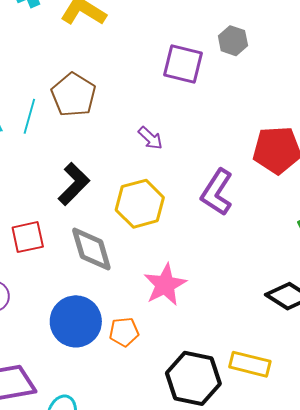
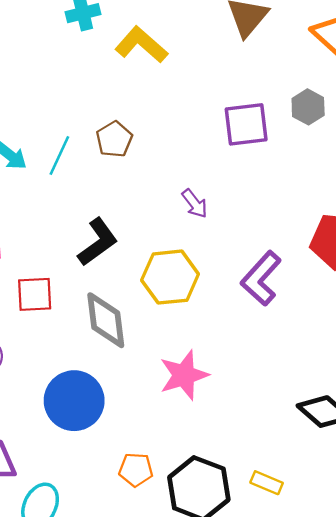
purple square: (183, 64) -> (246, 124), turned -30
brown pentagon: (74, 95) -> (114, 139), size x0.7
orange pentagon: (124, 332) -> (136, 470), moved
yellow rectangle: (250, 364) -> (267, 483), size x0.7

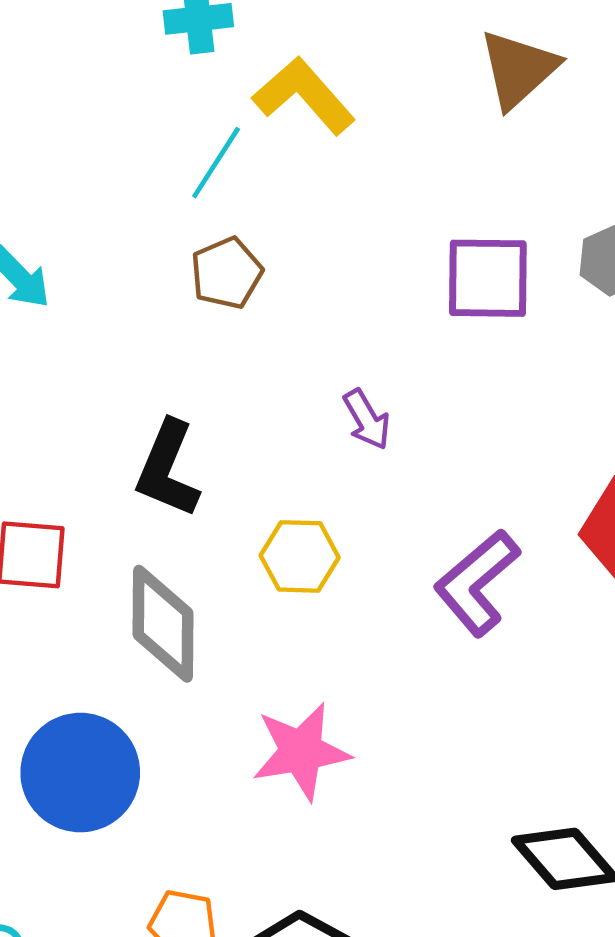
cyan line: (59, 156) -> (216, 163), moved
black L-shape: (98, 242) -> (168, 469), turned 141
yellow hexagon: (170, 277) -> (300, 556), size x0.7

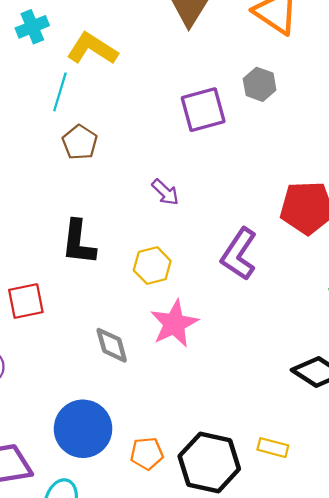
gray diamond: (163, 624) -> (112, 345), moved, size x0.7
pink star: (301, 751) -> (174, 324), moved
blue circle: (80, 773) -> (83, 429), moved

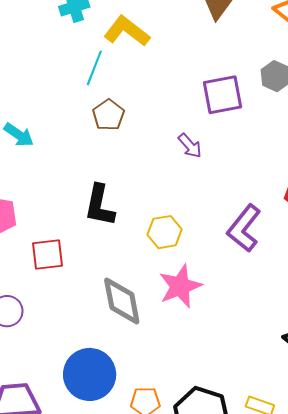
purple arrow: (165, 192) -> (190, 146), moved
gray diamond: (112, 345) -> (122, 301), size x1.4

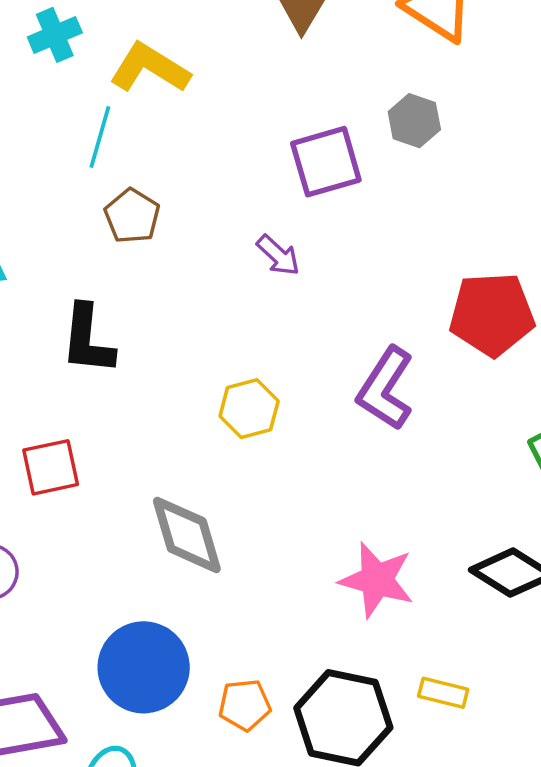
black L-shape: (100, 205) -> (88, 340), moved
pink star: (180, 286) -> (377, 580), moved, turned -30

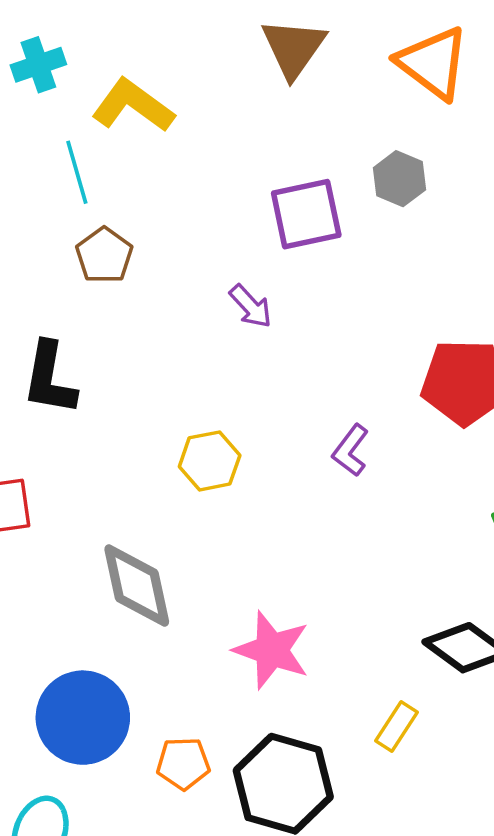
cyan line: (100, 137) -> (77, 172), turned -36
purple L-shape: (386, 389) -> (351, 450), size x0.6
pink star: (377, 580) -> (272, 650), moved
yellow rectangle: (443, 693) -> (396, 727), moved, turned -75

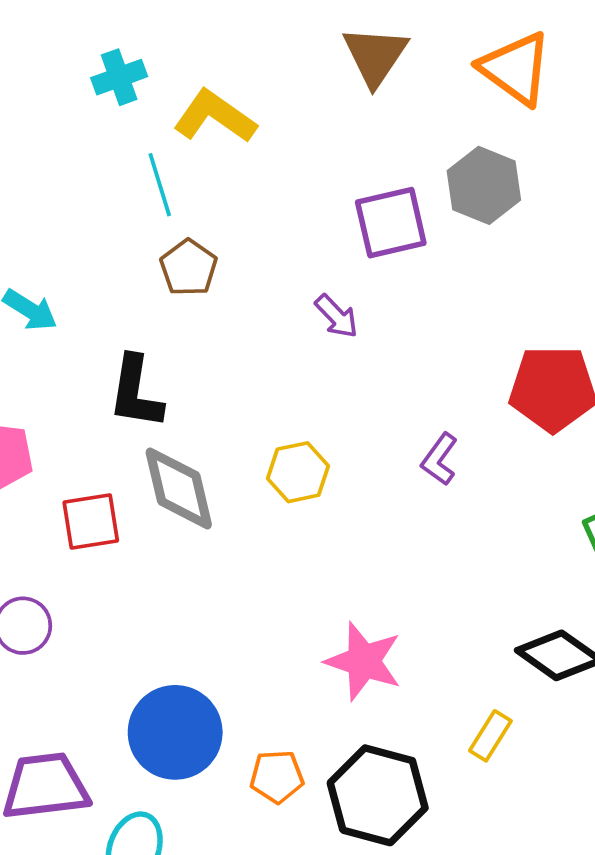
gray hexagon: (399, 179) -> (484, 185), size x1.4
gray diamond: (137, 586) -> (179, 488), moved

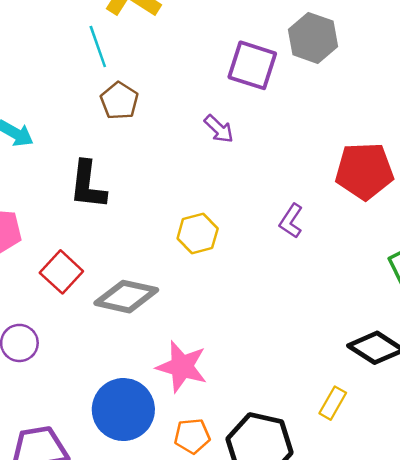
purple square: (391, 223) -> (252, 65), turned 33
gray diamond: (179, 488) -> (126, 297), moved, turned -62
red square: (91, 521) -> (61, 272), turned -36
pink star: (364, 661) -> (182, 367), moved

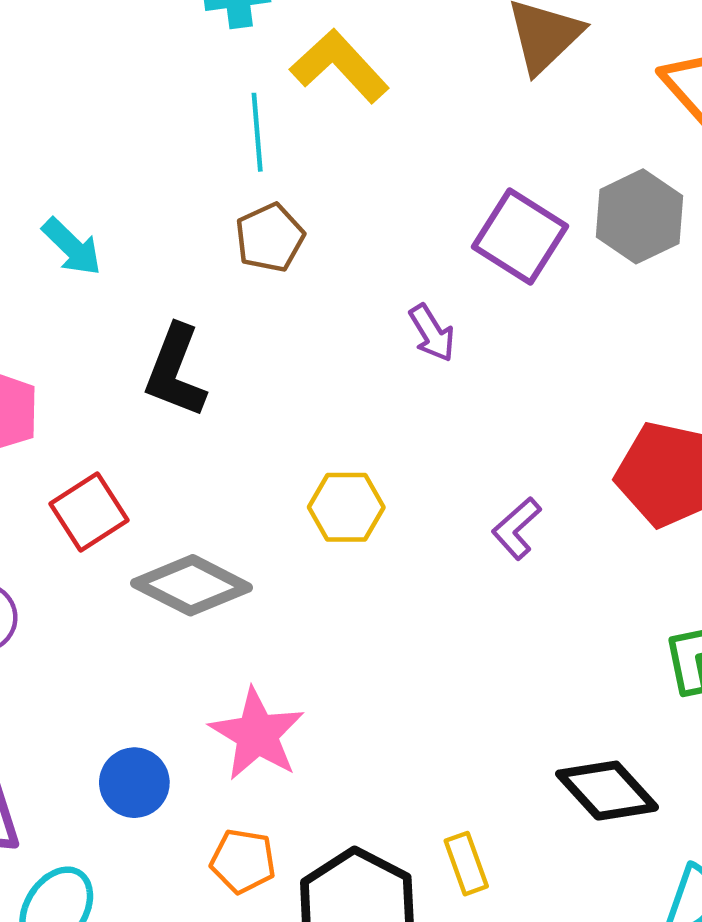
yellow rectangle: (333, 403) -> (466, 864), moved, turned -64
blue circle: (123, 410) -> (134, 783), size x0.6

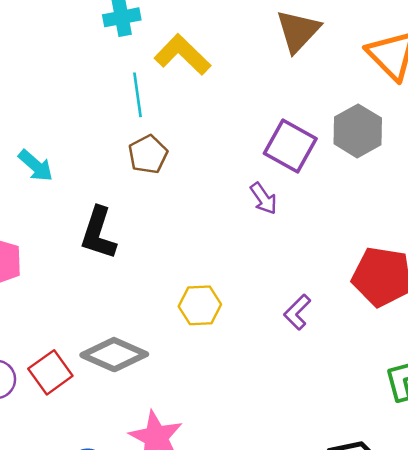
purple arrow: (432, 333) -> (264, 198), moved
red square: (89, 512) -> (50, 372), moved

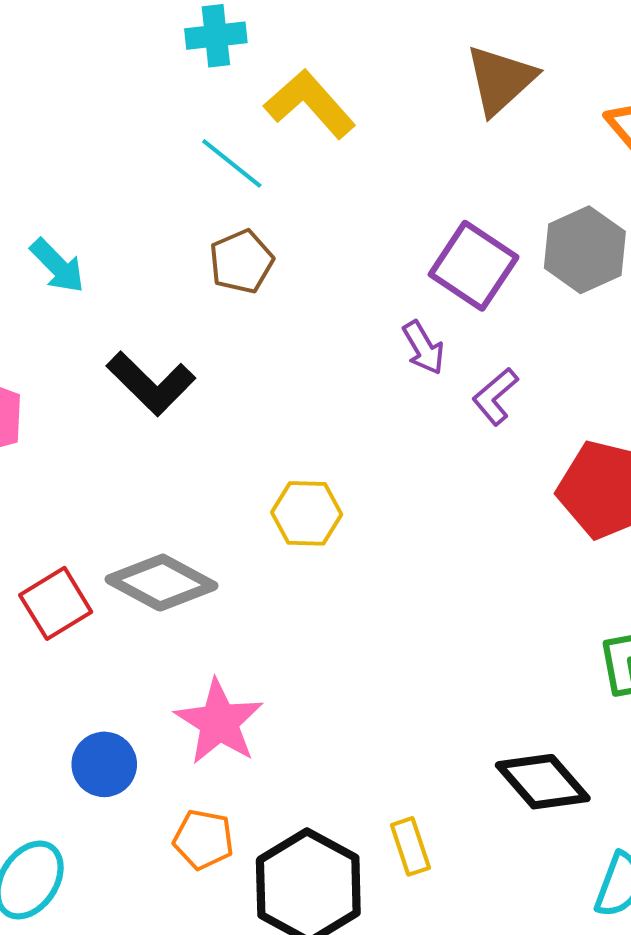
cyan line: (138, 95) -> (232, 163), turned -48
black L-shape: (98, 233) -> (151, 383), turned -68
purple L-shape: (297, 312) -> (495, 396), moved

